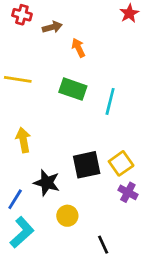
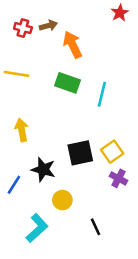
red cross: (22, 15) -> (23, 28), moved
orange arrow: (78, 48) -> (73, 45), size x1.5
cyan L-shape: (22, 232) -> (37, 228), moved

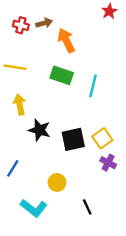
yellow arrow: (22, 130) -> (20, 104), moved
black star: (43, 169) -> (40, 130), moved
cyan L-shape: (37, 228) -> (34, 208), turned 80

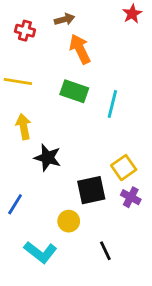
brown arrow: (44, 23) -> (64, 19), moved
black square: (73, 139) -> (91, 190), moved

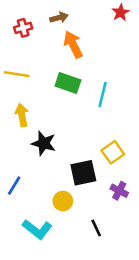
red cross: (25, 31) -> (23, 28), turned -30
purple cross: (131, 197) -> (119, 191), moved

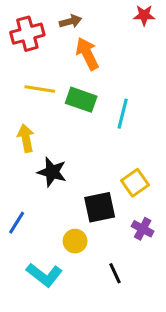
red star: (121, 12) -> (144, 15), turned 30
red cross: (23, 28) -> (27, 34), size x1.5
yellow line: (17, 74) -> (40, 89), moved

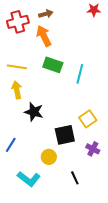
orange arrow: (87, 54) -> (44, 36), moved
yellow line: (40, 89) -> (17, 67), moved

